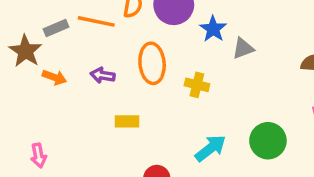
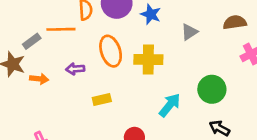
gray triangle: (243, 48) -> (189, 32), moved
yellow cross: (197, 85) -> (148, 59), size x1.5

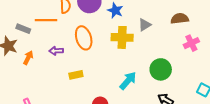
gray rectangle: (32, 41) -> (23, 29), turned 56
yellow cross: (148, 59) -> (122, 37), moved
orange arrow: (39, 79) -> (28, 58), turned -72

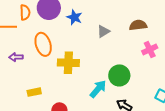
yellow cross: (122, 37) -> (68, 63), moved
yellow rectangle: (76, 75) -> (34, 92), moved
cyan arrow: (128, 81) -> (98, 89), moved

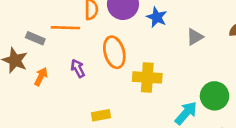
purple arrow: (16, 57) -> (78, 68), turned 64

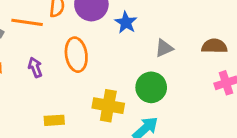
yellow cross: (147, 77) -> (108, 106), moved
green circle: (215, 96) -> (151, 87), moved

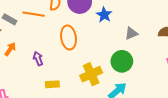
purple arrow: (35, 67) -> (38, 59), moved
yellow cross: (108, 106) -> (91, 74), turned -35

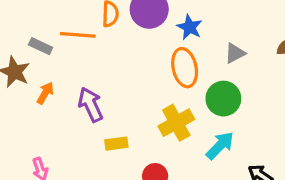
orange ellipse: (69, 37) -> (185, 68), moved
purple arrow: (38, 59) -> (91, 105), size x1.5

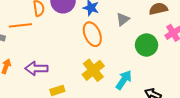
green circle: (223, 99) -> (146, 45), moved
purple arrow: (91, 105) -> (36, 68), turned -55

